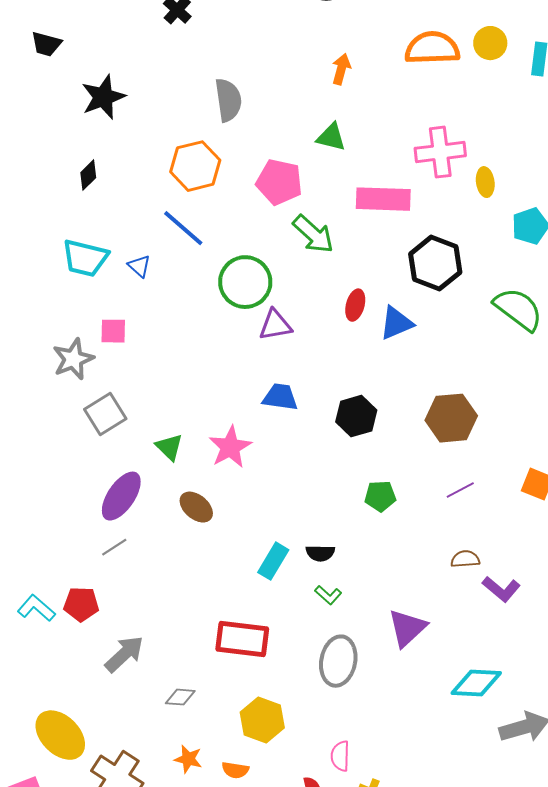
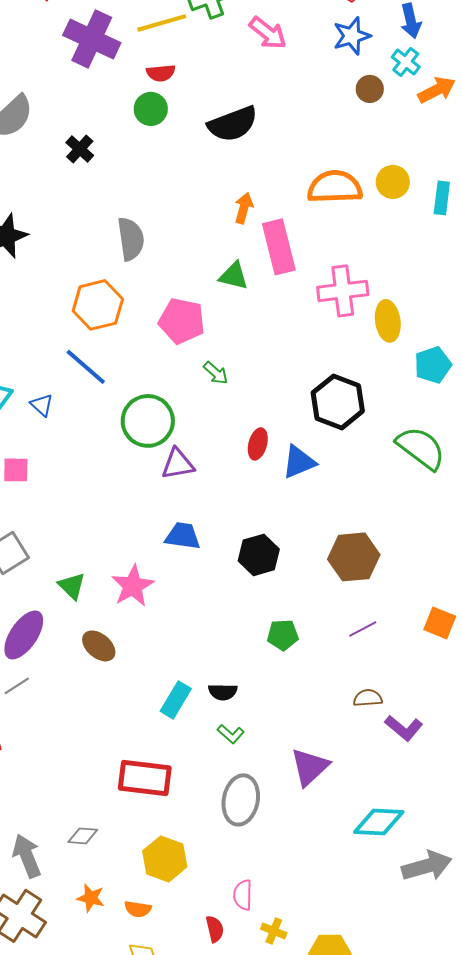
yellow ellipse: (485, 182) -> (388, 321), size x1.4
pink rectangle: (383, 199) -> (279, 247), moved, turned 74
green arrow: (313, 234) -> (216, 373), size x0.6
gray arrow: (124, 654) -> (27, 856), moved, turned -69

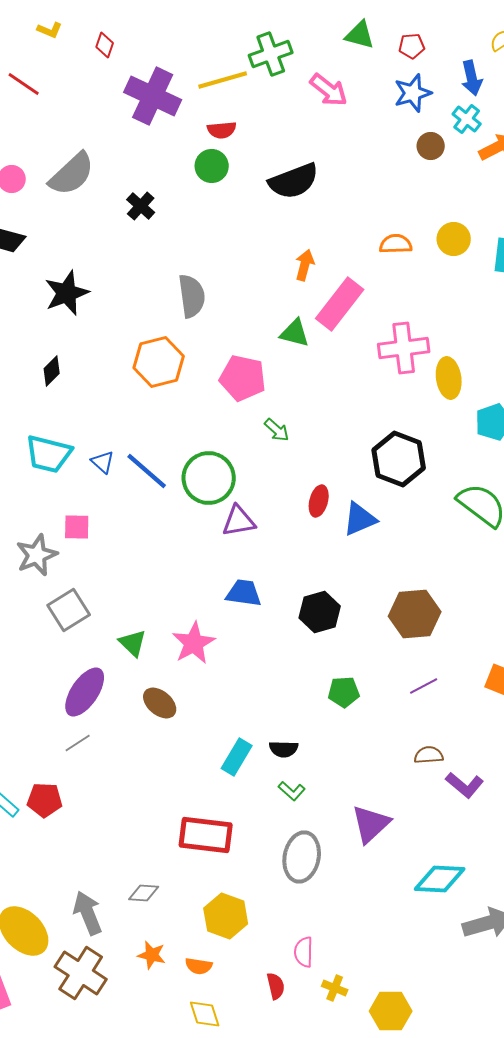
orange semicircle: (335, 187) -> (396, 244), size x0.6
pink rectangle: (279, 247) -> (340, 304), turned 52
blue line: (86, 367) -> (147, 471), moved

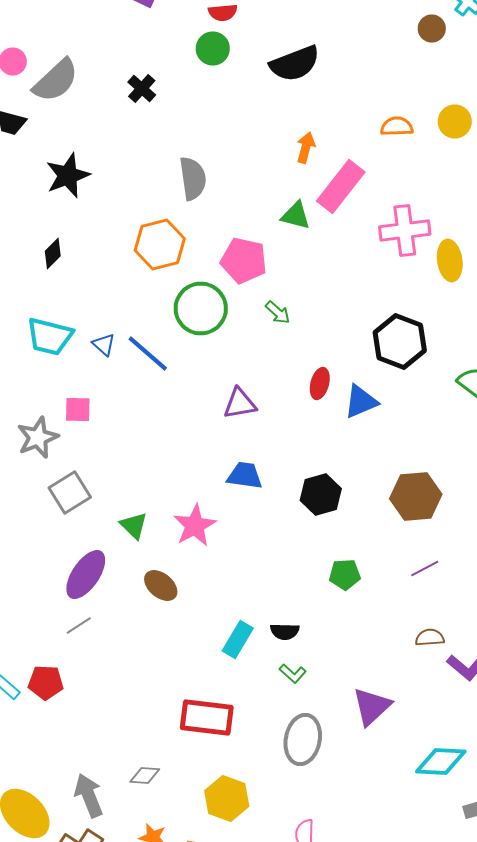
gray semicircle: (72, 174) -> (56, 80), moved
green circle: (209, 478) -> (201, 308), moved

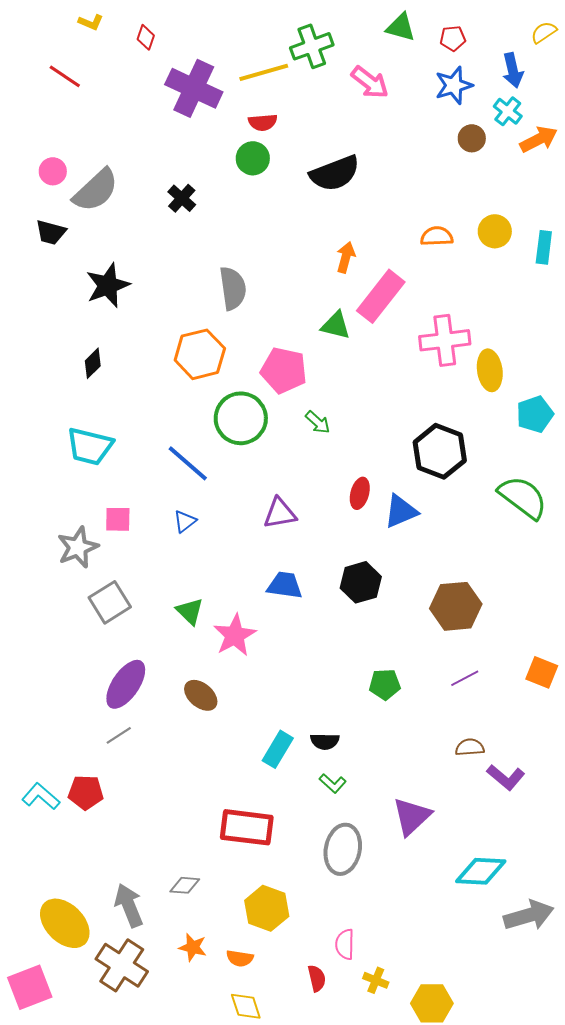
blue triangle: (104, 344) -> (185, 521), moved, turned 40
black hexagon: (321, 494) -> (361, 582), moved
green triangle: (134, 526) -> (190, 611), moved

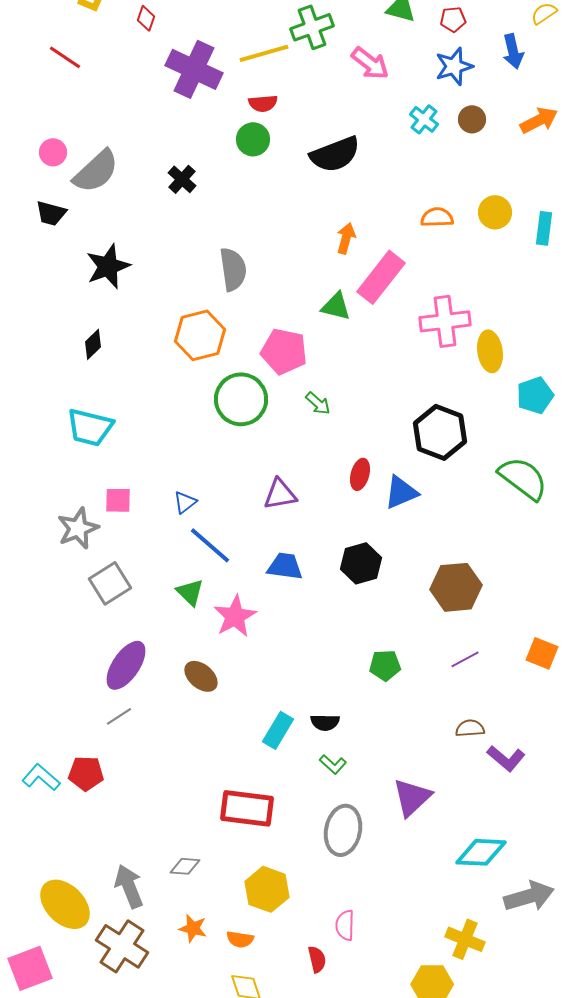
cyan cross: (508, 111) -> (424, 119), moved
blue line: (188, 463) -> (210, 545), moved
yellow cross: (376, 980) -> (465, 939), moved, size x1.5

